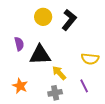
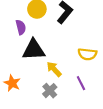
purple semicircle: (19, 44) -> (21, 27), moved
gray cross: (55, 93) -> (50, 91), turned -32

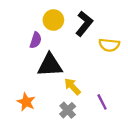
purple semicircle: (21, 27) -> (36, 40), turned 32
yellow semicircle: (87, 54) -> (109, 45), moved

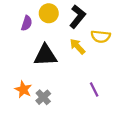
purple semicircle: (36, 40) -> (27, 23), moved
yellow arrow: (72, 86) -> (77, 46), moved
gray cross: (68, 110) -> (43, 97), moved

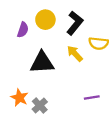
purple line: (94, 89) -> (92, 98), turned -72

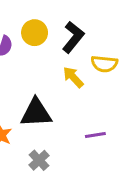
black triangle: (42, 63) -> (36, 113), moved
gray cross: (40, 105) -> (39, 160), moved

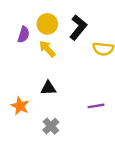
yellow arrow: (73, 77) -> (47, 49), moved
black triangle: (36, 113) -> (48, 88), size x0.6

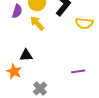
black triangle: (48, 88) -> (26, 55), moved

